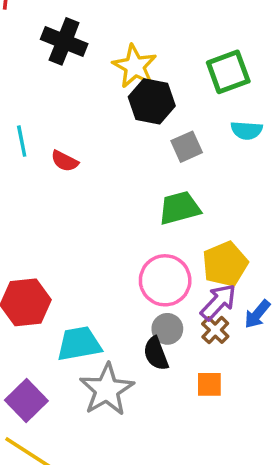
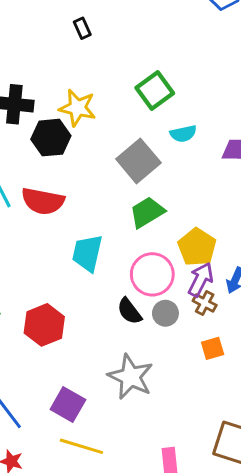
black hexagon: (152, 101) -> (51, 138), moved
gray square: (187, 147) -> (138, 161), size x1.6
red semicircle: (65, 161) -> (43, 201), size x1.8
cyan trapezoid: (79, 344) -> (87, 253), moved, turned -51
black semicircle: (156, 354) -> (129, 311), moved

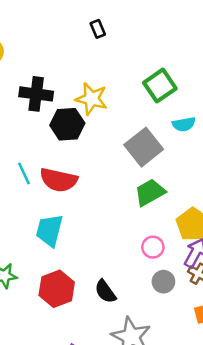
cyan trapezoid: (87, 253) -> (49, 230), moved
pink circle: (152, 274) -> (153, 247), size x0.6
black semicircle: (129, 311) -> (105, 291), moved

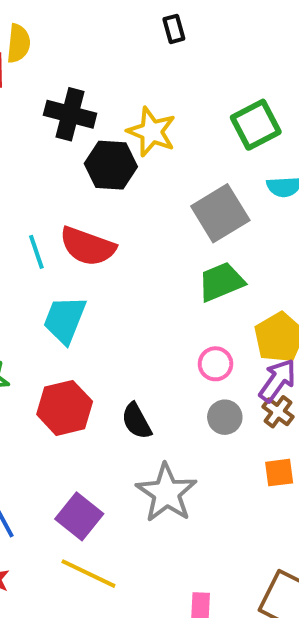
cyan line: (24, 173) -> (36, 252), moved

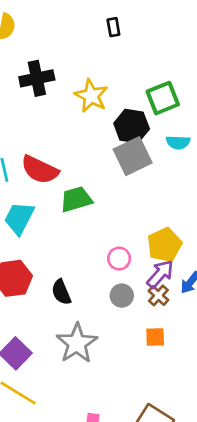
black cross: (70, 114) -> (37, 78), turned -32
black hexagon: (111, 165) -> (132, 126), moved
green trapezoid: (221, 282) -> (76, 199), moved

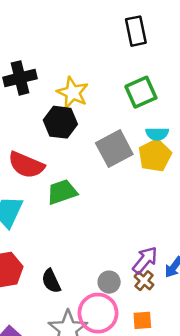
black rectangle: (113, 27) -> (136, 31), moved, size x1.6
black hexagon: (132, 126) -> (60, 122), moved
yellow pentagon: (164, 245) -> (155, 155), moved
pink circle: (119, 259) -> (98, 313), moved, size x1.8

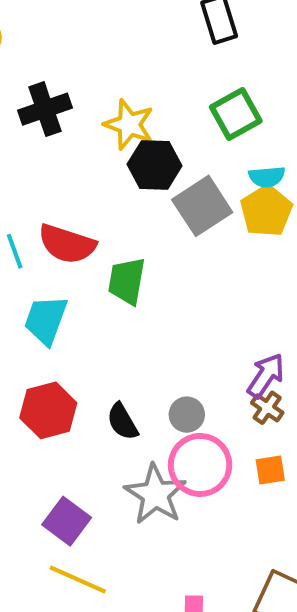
black hexagon: (60, 122) -> (155, 165), moved
green trapezoid: (62, 192) -> (127, 281), turned -56
gray circle: (109, 282) -> (187, 415), moved

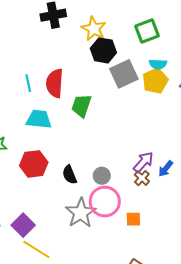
red semicircle: (67, 244) -> (55, 83), turned 68
cyan trapezoid: (46, 320) -> (39, 119), turned 68
orange square: (270, 470) -> (133, 219), moved
purple square: (67, 521) -> (23, 225), moved

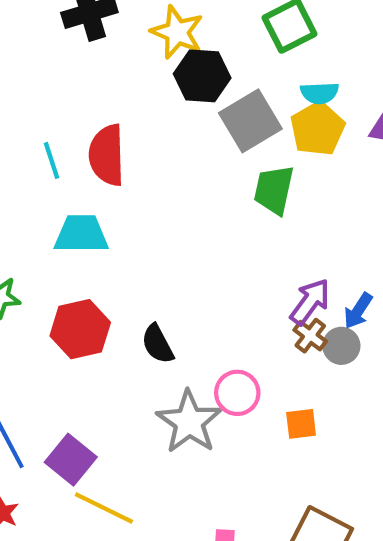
green trapezoid: (81, 106) -> (274, 190), moved
gray circle: (102, 176) -> (341, 346), moved
pink circle: (105, 202) -> (237, 393), size x0.7

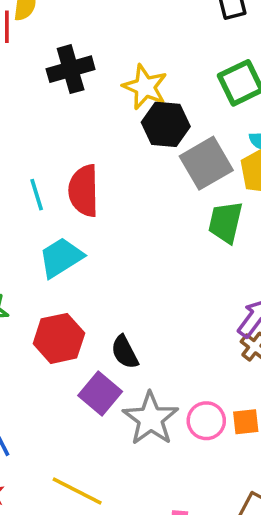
cyan trapezoid: (81, 234) -> (61, 258), turned -33
pink circle: (237, 393) -> (206, 421), moved
purple square: (71, 460) -> (100, 393), moved

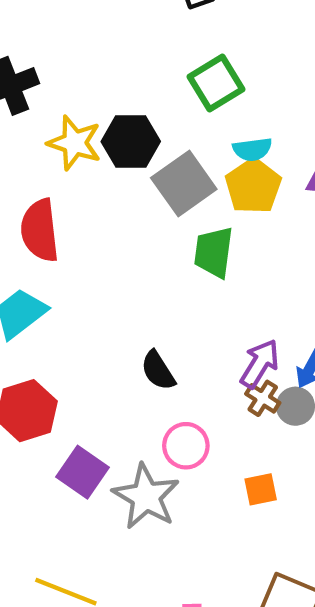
yellow star: (145, 87) -> (74, 143), moved
black semicircle: (125, 352) -> (158, 371), moved
pink circle: (206, 421) -> (186, 446), moved

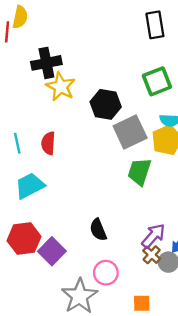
yellow star: (74, 143) -> (61, 87), moved
red semicircle: (40, 230) -> (48, 143), size x0.7
purple square: (82, 472) -> (52, 251), moved

